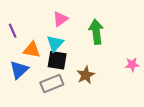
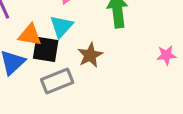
black square: (57, 60) -> (46, 49), moved
brown star: (86, 75) -> (90, 55), moved

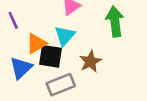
orange triangle: (30, 35) -> (36, 43), turned -40

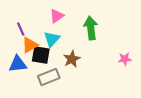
purple line: (13, 20) -> (21, 29), moved
blue triangle: (21, 68) -> (18, 64), turned 36

